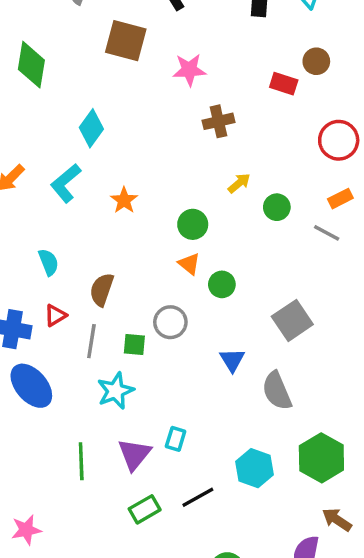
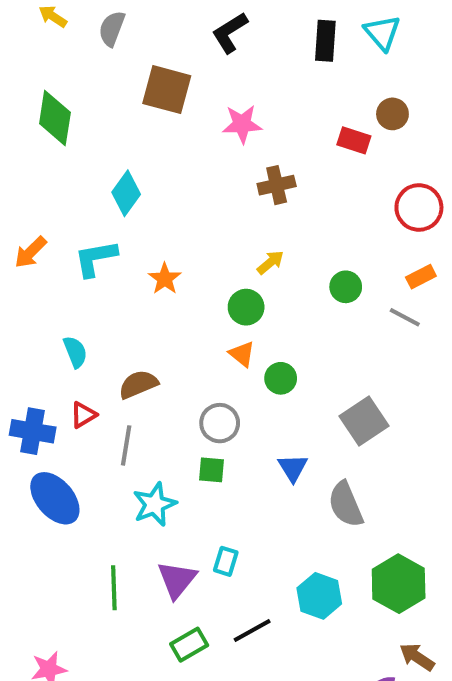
cyan L-shape: (66, 183) -> (96, 258), turned 30
yellow arrow: (239, 183) -> (270, 262), moved
brown semicircle: (102, 290) -> (138, 384), turned 48
green square: (134, 345) -> (212, 470), moved

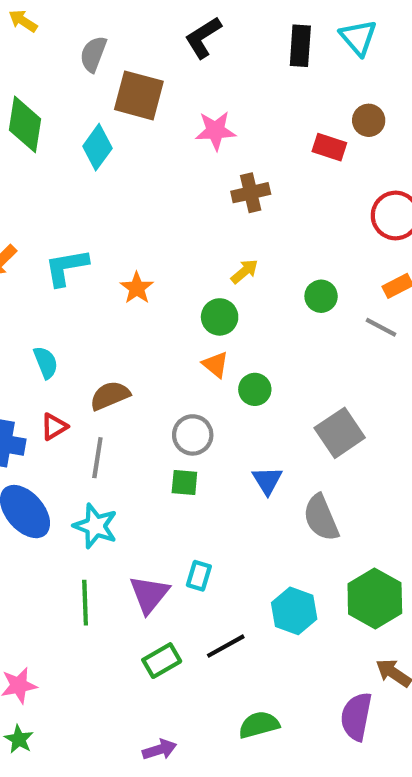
gray semicircle: (112, 29) -> (93, 54), moved
cyan diamond: (126, 193) -> (97, 147), moved
cyan star: (155, 504) -> (95, 526), moved, turned -30

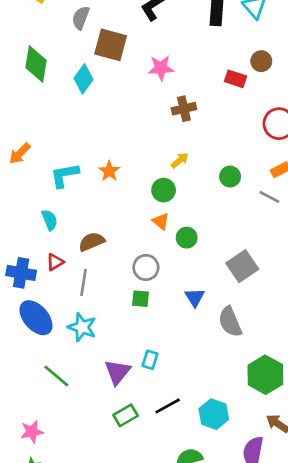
cyan L-shape: (66, 267) -> (64, 175), moved
green line: (85, 603) -> (56, 376), moved, turned -48
cyan hexagon: (294, 611) -> (214, 414), moved

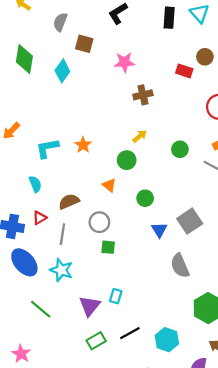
brown square: (111, 45) -> (84, 44), size x0.7
orange triangle: (161, 221) -> (109, 185), moved
gray circle: (146, 267) -> (99, 222), moved
blue triangle: (195, 297) -> (159, 230), moved
pink star: (32, 432) -> (21, 354), turned -30

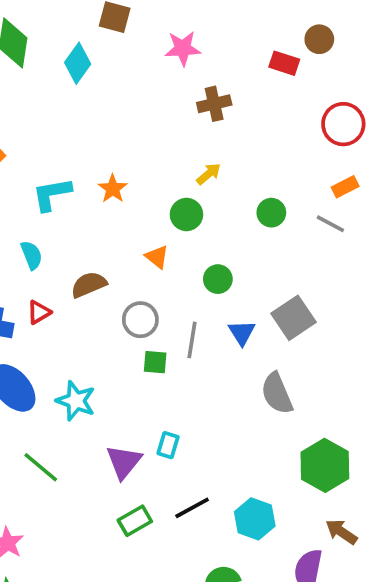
green circle: (180, 149) -> (271, 213), moved
gray line: (62, 234) -> (192, 340), moved

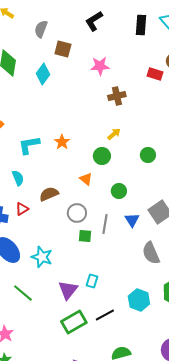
cyan hexagon: (255, 519) -> (139, 300), moved
green rectangle: (135, 521) -> (74, 322), size x1.4

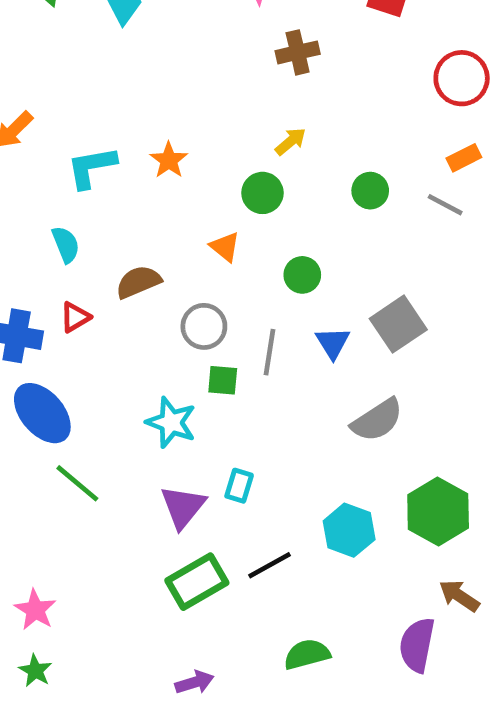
gray semicircle: (151, 253) -> (377, 420), turned -100
cyan star: (42, 257) -> (171, 422), moved
green line: (23, 293) -> (77, 483), moved

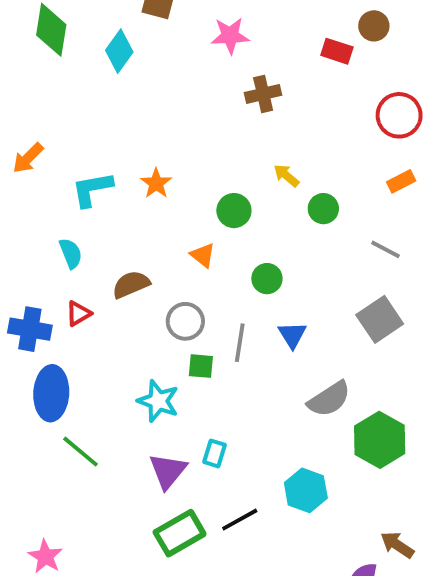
yellow arrow: (291, 141) -> (286, 176), moved, turned -100
gray line: (445, 205) -> (386, 249), moved
gray square: (398, 324) -> (380, 319), moved
blue ellipse: (42, 413) -> (51, 393), turned 44
green hexagon: (438, 511) -> (380, 440), moved

